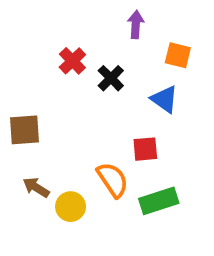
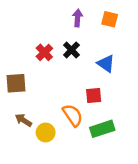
purple arrow: (136, 25) -> (78, 18), moved
orange square: (178, 55) -> (110, 19), moved
red cross: (72, 61) -> (44, 52), moved

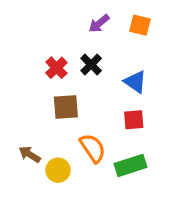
purple arrow: (78, 18) -> (99, 24), turned -133
brown square: (16, 83) -> (66, 107), moved
red square: (94, 96) -> (134, 120), moved

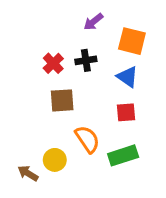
orange square: (140, 25) -> (132, 41), moved, size x1.4
black cross: (91, 65) -> (86, 60), turned 36
brown arrow: (30, 154) -> (28, 173), moved

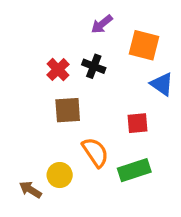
black cross: (86, 60) -> (94, 66), turned 30
blue triangle: (128, 77) -> (162, 84), moved

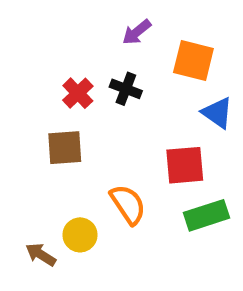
brown square: (68, 110) -> (65, 148), moved
red square: (138, 123) -> (185, 165), size x1.4
green rectangle: (134, 170) -> (206, 215), moved

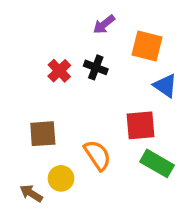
brown square: (65, 148) -> (43, 134), moved
green rectangle: (206, 215) -> (157, 163), turned 48

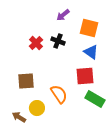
blue triangle: (165, 86) -> (91, 52), moved

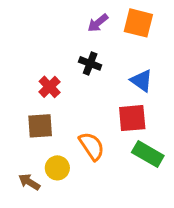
orange square: (89, 28) -> (138, 23), moved
red cross: (36, 43) -> (50, 87), moved

